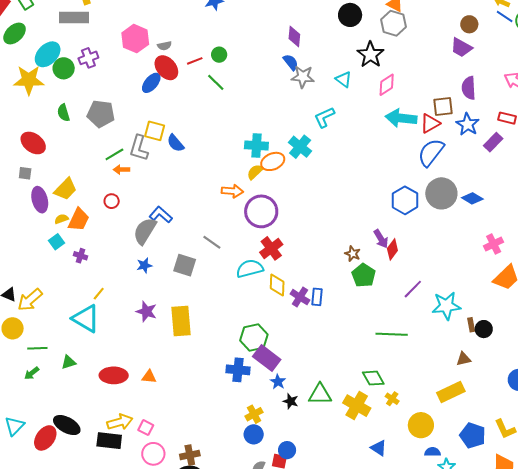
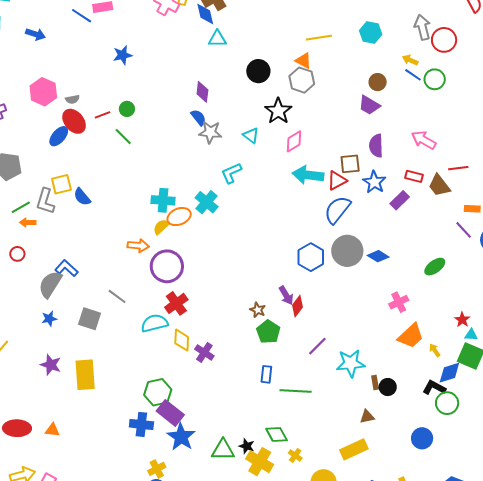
yellow square: (155, 131) -> (61, 184), turned -30
blue rectangle: (317, 297) -> (266, 374), moved
blue star: (278, 382) -> (181, 437), size x1.8
black star: (291, 401) -> (247, 446), moved

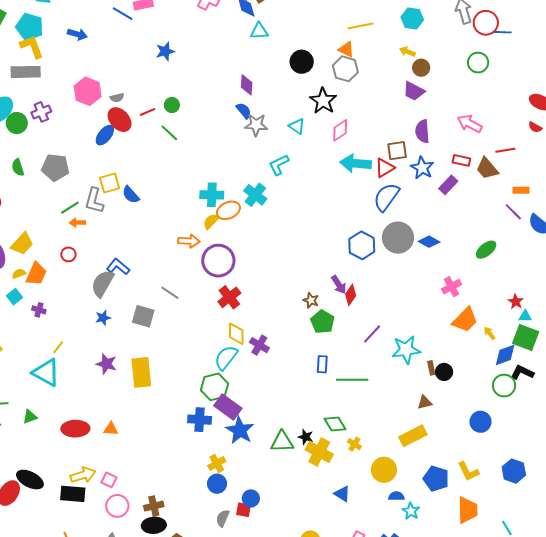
yellow arrow: (410, 60) -> (407, 52), moved
blue line: (413, 75) -> (503, 32), moved, turned -30
cyan semicircle: (155, 323) -> (226, 358), moved, turned -36
black L-shape: (434, 388) -> (522, 372), moved

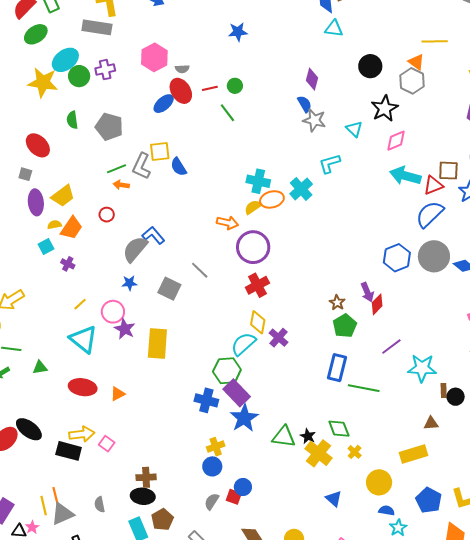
blue rectangle: (322, 364) -> (337, 368), size x1.5
cyan triangle: (46, 373) -> (83, 339), moved
orange triangle: (111, 429) -> (118, 394), turned -42
pink circle: (117, 506) -> (113, 312), moved

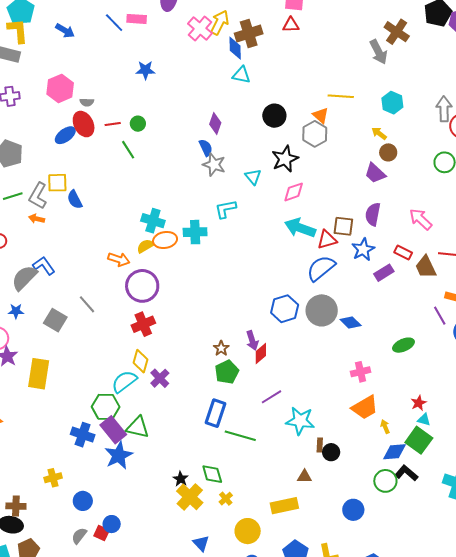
orange arrow: (121, 185) -> (37, 219), moved
cyan cross: (301, 189) -> (195, 232), turned 35
green triangle: (284, 437) -> (138, 427), moved
yellow cross: (216, 447) -> (53, 478), moved

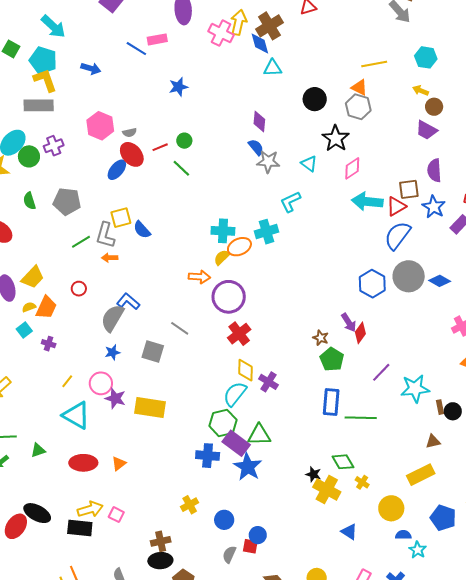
yellow rectangle: (39, 374) -> (150, 407), turned -76

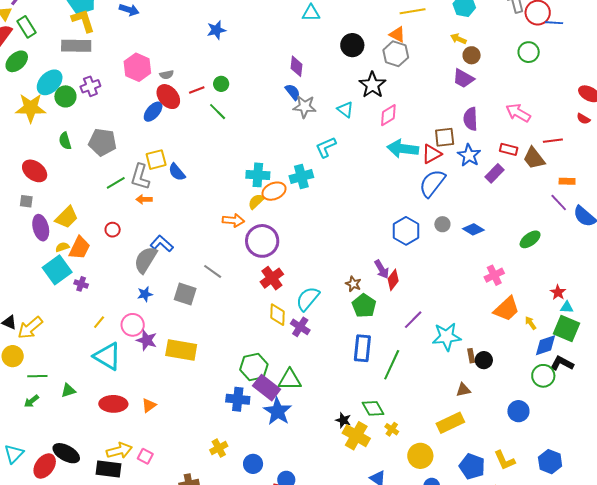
gray circle: (409, 276) -> (442, 224), size x0.5
cyan square: (24, 330) -> (57, 270), size x1.8
cyan semicircle: (235, 394) -> (308, 299), moved
green line: (361, 418) -> (392, 365), turned -68

